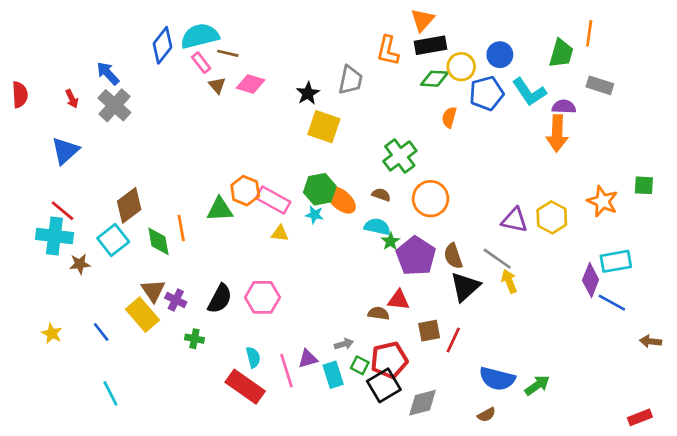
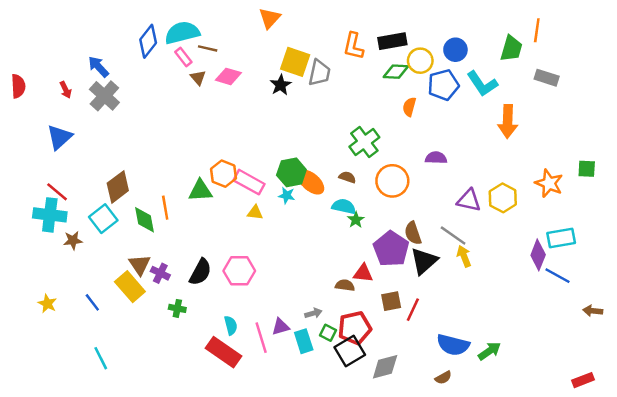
orange triangle: (423, 20) -> (270, 18), moved
purple semicircle: (564, 107) -> (436, 158), moved
yellow square: (324, 127) -> (295, 62), moved
purple pentagon: (416, 256) -> (391, 249), moved

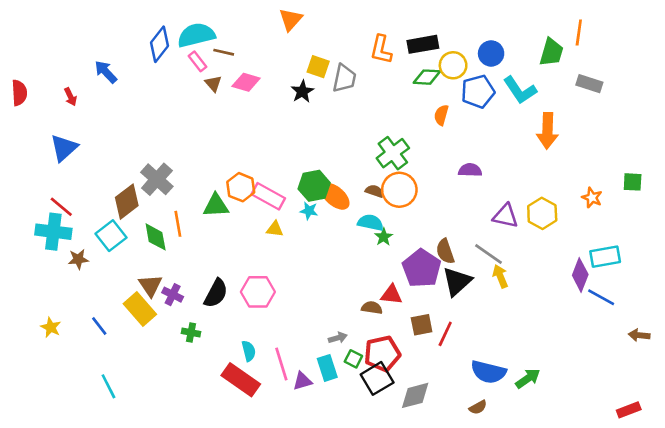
yellow square: (295, 62) -> (318, 67), size x0.7
gray cross: (104, 96) -> (157, 179), moved
orange circle: (392, 181) -> (399, 190), moved
orange star: (549, 183) -> (592, 198), size x0.7
purple triangle: (281, 327) -> (302, 381), moved

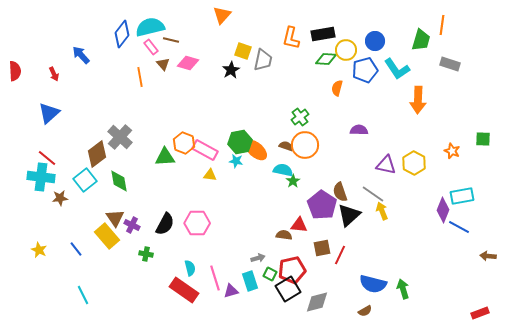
green cross: (393, 153) -> (300, 117), size x0.7
orange line: (178, 224) -> (140, 77), moved
green arrow: (528, 378) -> (403, 289), turned -72

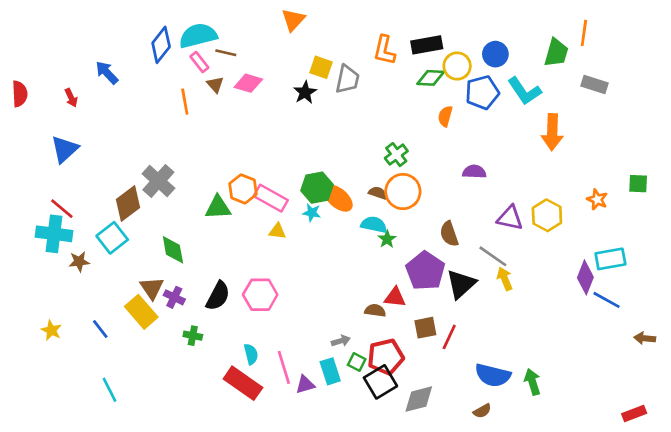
green diamond: (119, 181) -> (173, 250), moved
brown semicircle: (340, 192) -> (449, 234), moved

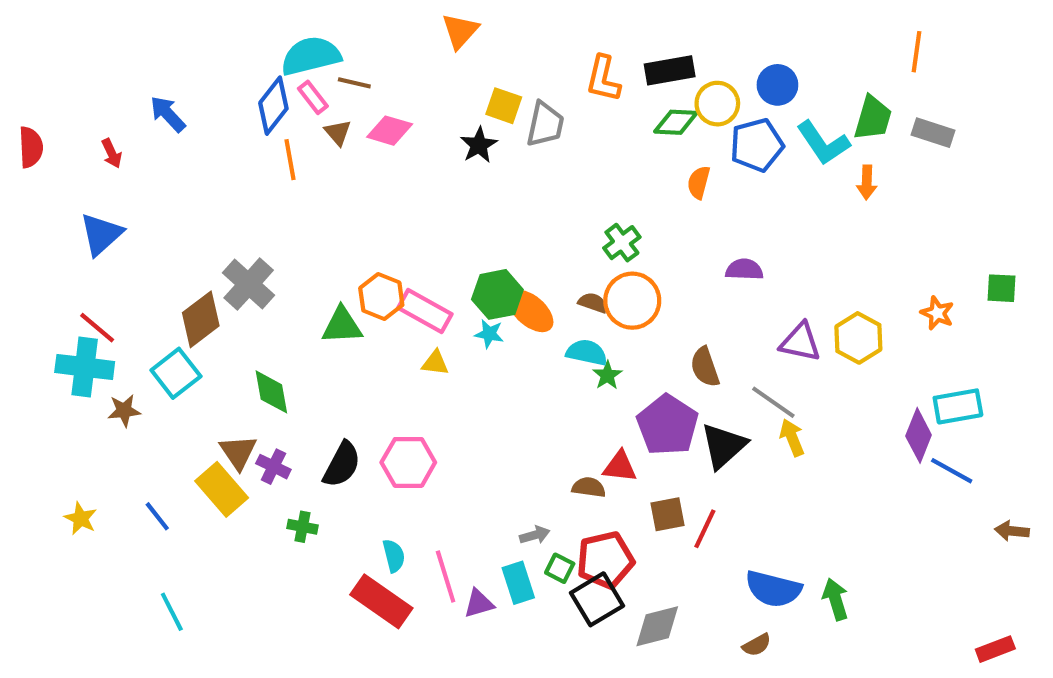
blue diamond: (161, 45) -> (273, 106), moved
green trapezoid: (556, 53) -> (873, 118), moved
orange arrow: (552, 132) -> (867, 182), moved, size x0.6

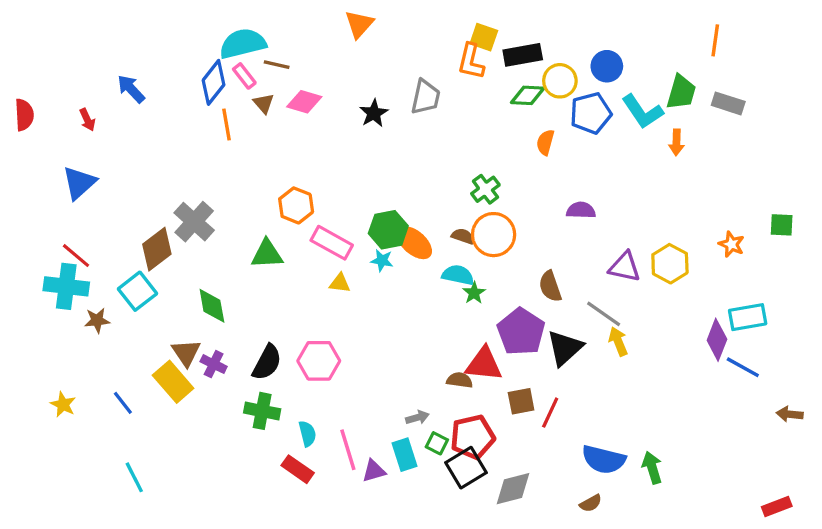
yellow square: (504, 106) -> (484, 37), moved
orange hexagon: (381, 296) -> (296, 205), moved
red triangle: (620, 467) -> (484, 364), size x1.4
green cross: (302, 527) -> (262, 411), moved, size x1.5
red rectangle: (381, 601) -> (298, 469), size x0.7

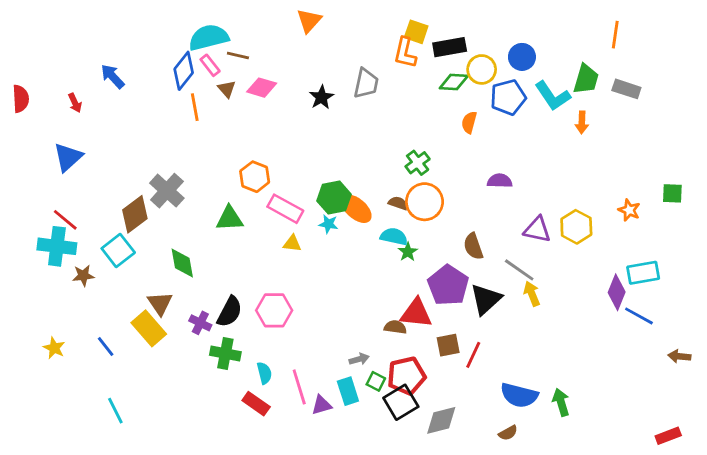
purple cross: (214, 364) -> (200, 323), moved

